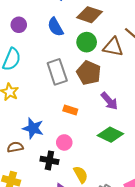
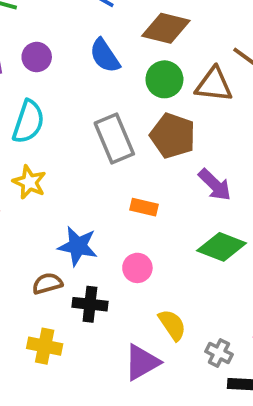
black cross: (49, 160) -> (90, 304), moved

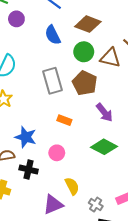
purple circle: (37, 57) -> (16, 19), moved

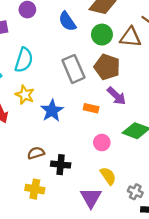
purple arrow: (104, 113) -> (116, 96), moved
blue star: (26, 137) -> (52, 111), moved, turned 30
pink circle: (57, 153) -> (102, 143), moved
purple triangle: (53, 205) -> (91, 198), turned -30

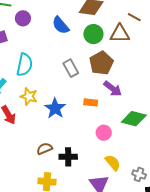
brown pentagon: (107, 67) -> (101, 63), turned 30
gray rectangle: (73, 69) -> (71, 68), size x0.7

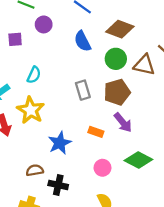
cyan semicircle: (25, 65) -> (34, 75), size x0.7
yellow star: (29, 96) -> (31, 110), size x1.4
blue star: (55, 108) -> (60, 143), moved

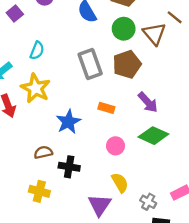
purple square: (15, 39) -> (15, 14), turned -32
brown triangle: (144, 65) -> (154, 34), turned 40
gray rectangle: (83, 90) -> (90, 64), size x1.4
purple arrow: (123, 122) -> (148, 102), moved

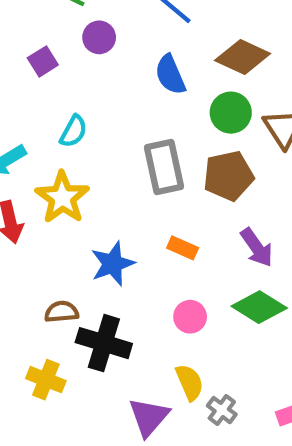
black cross: (69, 167) -> (104, 343), size x1.4
gray cross: (148, 202) -> (222, 410), moved

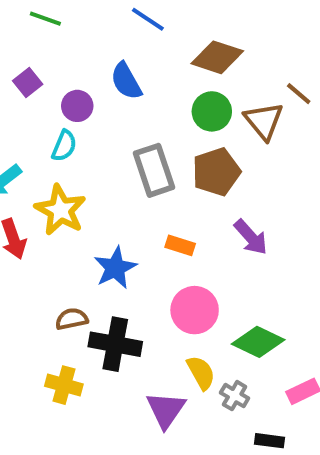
purple circle: (99, 37) -> (77, 106), moved
blue semicircle: (170, 75) -> (126, 81), moved
green diamond: (259, 307) -> (258, 342), moved
pink circle: (190, 317) -> (195, 310), size x1.5

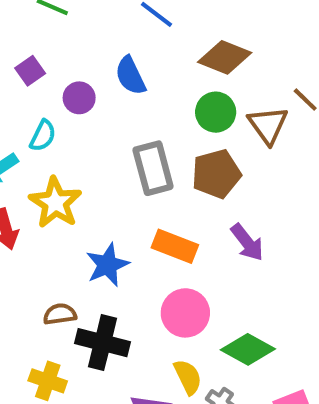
cyan semicircle: (64, 146) -> (43, 136), moved
orange rectangle: (180, 245) -> (175, 246), size x1.5

